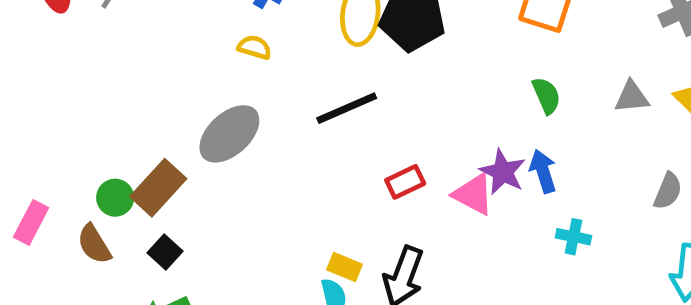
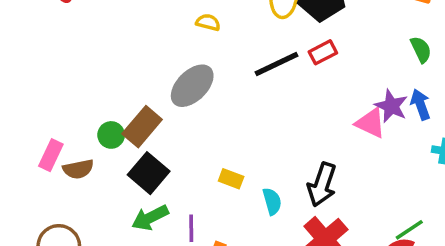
red rectangle: (405, 182) -> (323, 52), moved
brown semicircle: (94, 244) -> (78, 169), moved, turned -68
black square: (165, 252) -> (149, 173), size x1.6
yellow rectangle: (345, 267) -> (231, 179), moved

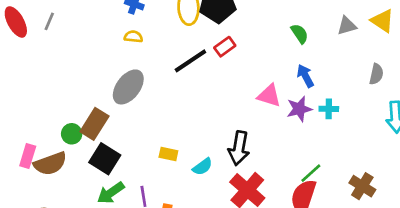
purple star: (391, 106) -> (299, 109), moved, turned -30
brown semicircle: (78, 169) -> (50, 164), size x1.4
cyan semicircle: (272, 201) -> (202, 167), turned 78

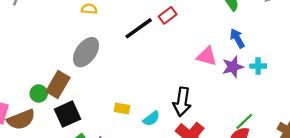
black square: (105, 159) -> (68, 114), turned 35

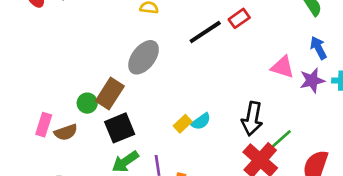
yellow rectangle: (122, 108) -> (183, 124), turned -56
cyan semicircle: (151, 119) -> (201, 121), moved
brown semicircle: (21, 120) -> (66, 132), size x0.7
green line: (244, 121) -> (281, 139), moved

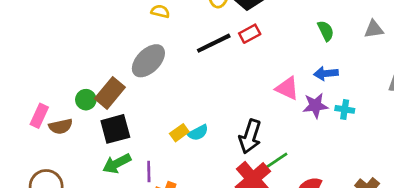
blue arrow: (318, 48) -> (326, 73), turned -75

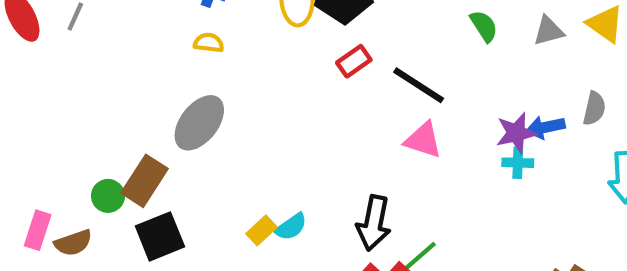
green semicircle: (326, 31) -> (484, 26), moved
black line: (214, 43) -> (419, 85), moved, turned 66
blue arrow: (326, 73) -> (545, 127), moved
purple star: (315, 106) -> (516, 133), moved

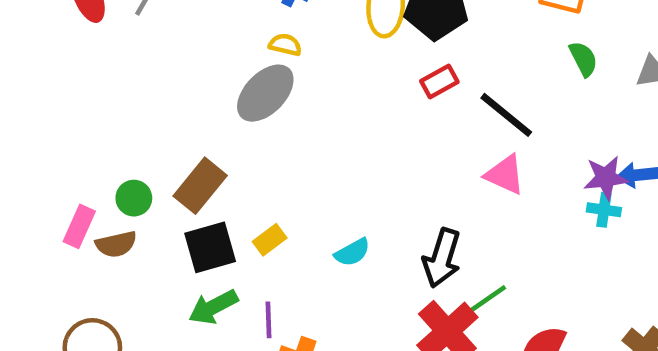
gray ellipse: (199, 123) -> (265, 93), moved
green circle: (108, 196) -> (134, 198), moved
yellow rectangle: (262, 230) -> (270, 240), moved

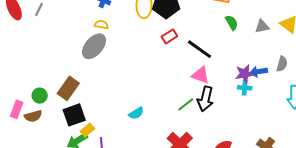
yellow rectangle: (270, 240) -> (87, 130), moved
black arrow: (442, 258) -> (205, 99), moved
green line: (488, 299) -> (186, 104), moved

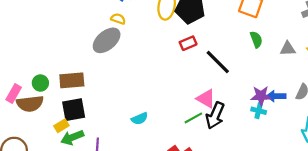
pink triangle: (201, 75) -> (206, 99), moved
brown rectangle: (68, 88) -> (72, 80), turned 40
brown semicircle: (33, 116) -> (30, 104), size x1.4
yellow rectangle: (87, 130) -> (61, 126), moved

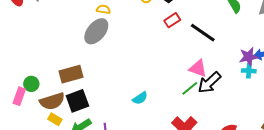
green circle: (40, 83) -> (31, 84), moved
brown semicircle: (30, 104) -> (52, 101), moved
black arrow: (215, 116) -> (209, 83), turned 35
yellow rectangle: (61, 126) -> (55, 119), moved, turned 72

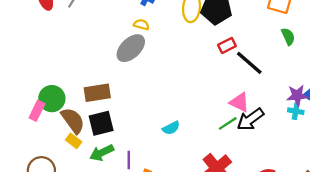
red rectangle: (172, 20) -> (227, 45), moved
green circle: (31, 84) -> (52, 99), size x1.5
brown semicircle: (52, 101) -> (73, 120), turned -115

